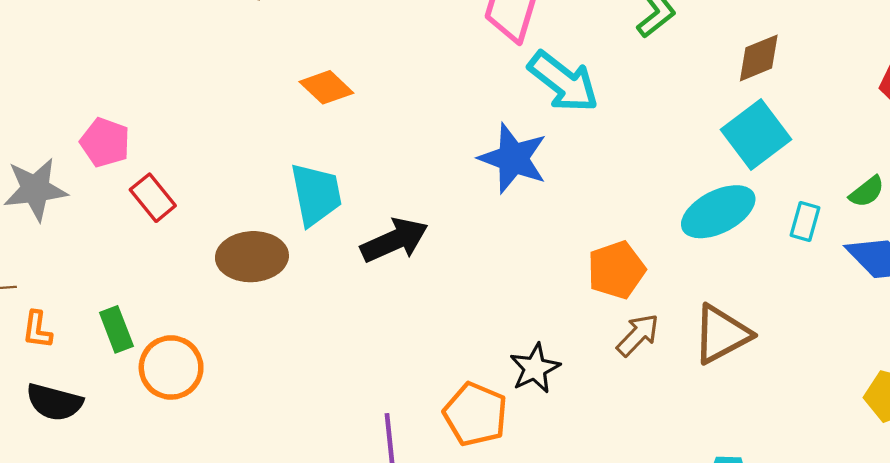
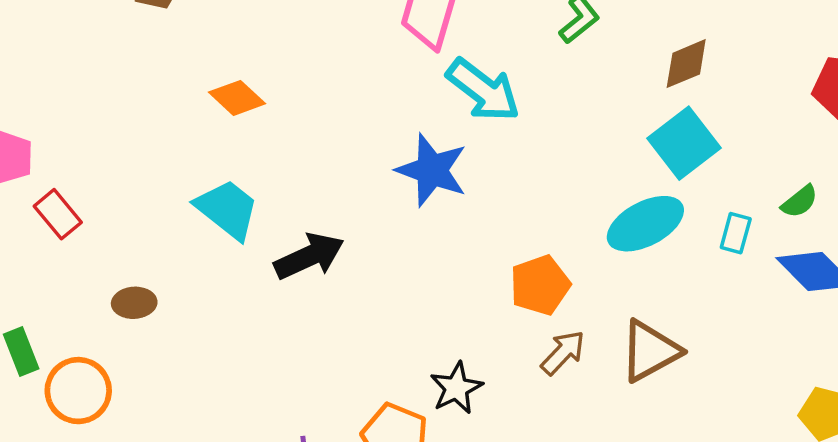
cyan trapezoid: (316, 194) -> (227, 209), turned -40
brown ellipse: (252, 257) -> (134, 303), moved, size x0.6

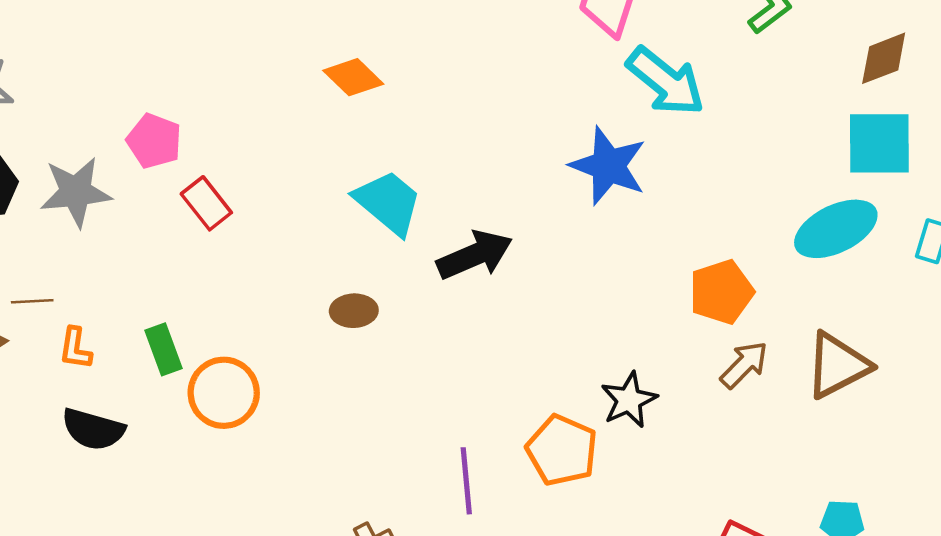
orange diamond: (237, 98) -> (353, 77), moved
cyan square: (684, 143) -> (879, 143), turned 36
brown ellipse: (134, 303) -> (354, 311), moved

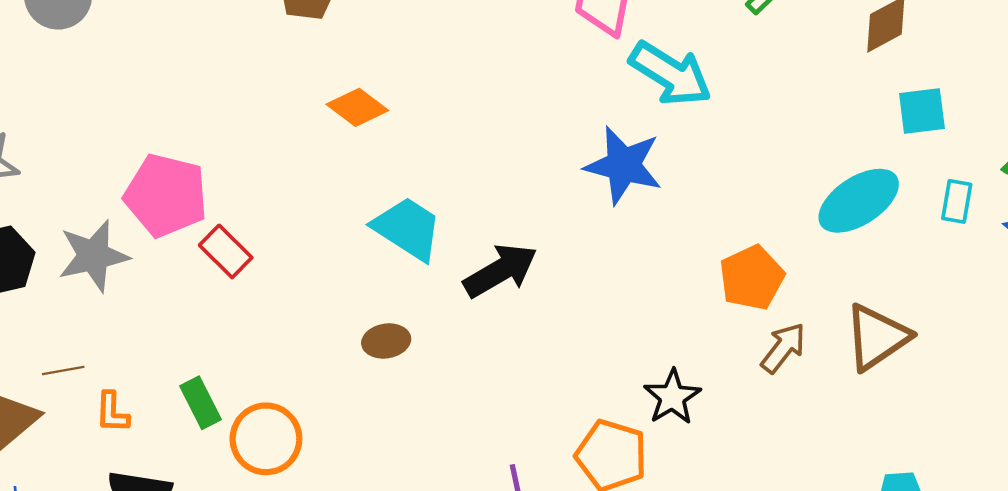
pink pentagon: (154, 141) -> (166, 195), size x1.5
cyan square: (879, 143) -> (922, 111), moved, size x0.7

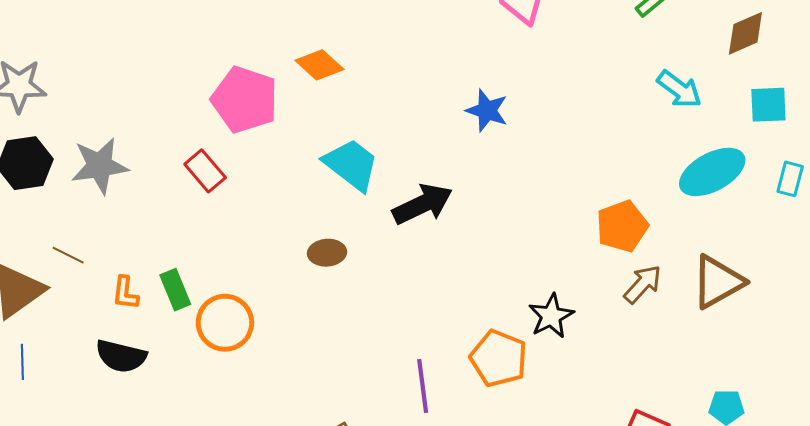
cyan arrow: (670, 74) -> (679, 89), moved, size x0.7
blue star: (623, 165) -> (487, 111), moved, size x0.7
pink pentagon: (166, 195) -> (245, 100), moved
brown line: (63, 371) -> (68, 255), turned 32
orange L-shape: (112, 412) -> (125, 293), moved

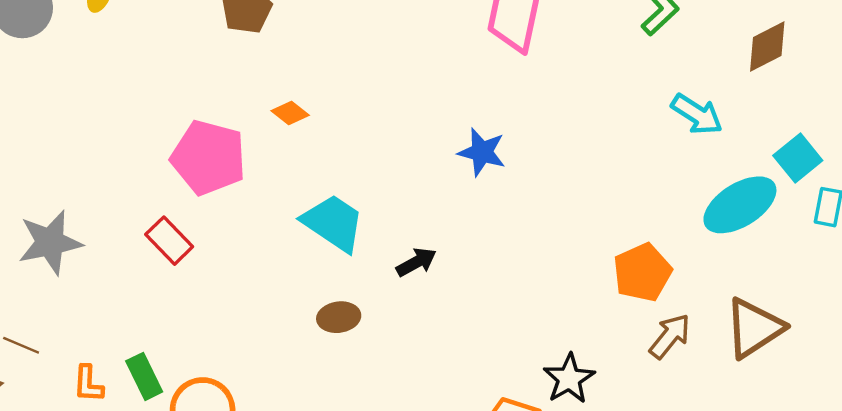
orange diamond: (319, 65) -> (290, 113), size x0.7
cyan square: (768, 105) -> (798, 158), moved, turned -33
black arrow: (423, 204) -> (416, 262), size x0.6
brown ellipse: (327, 253) -> (339, 317), moved

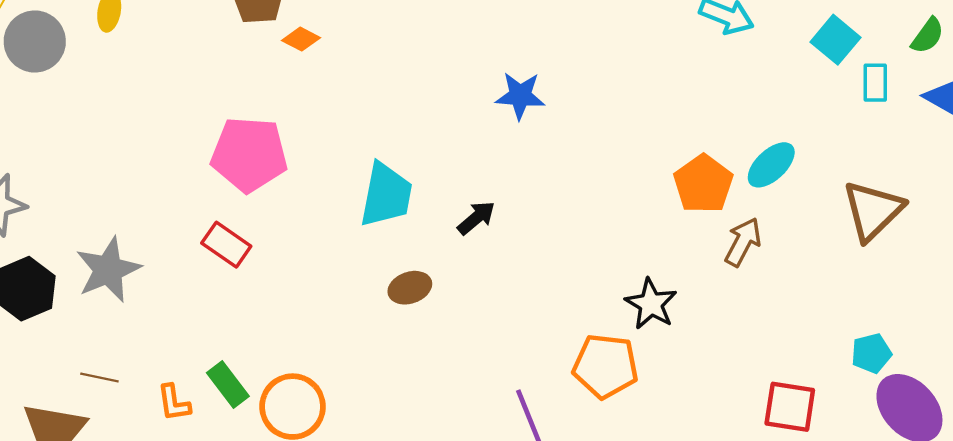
orange diamond: (290, 113) -> (301, 39), moved
cyan ellipse: (740, 205) -> (771, 165), moved, size x0.7
cyan trapezoid: (333, 223) -> (386, 195), turned 78
brown triangle: (754, 328) -> (873, 211), moved

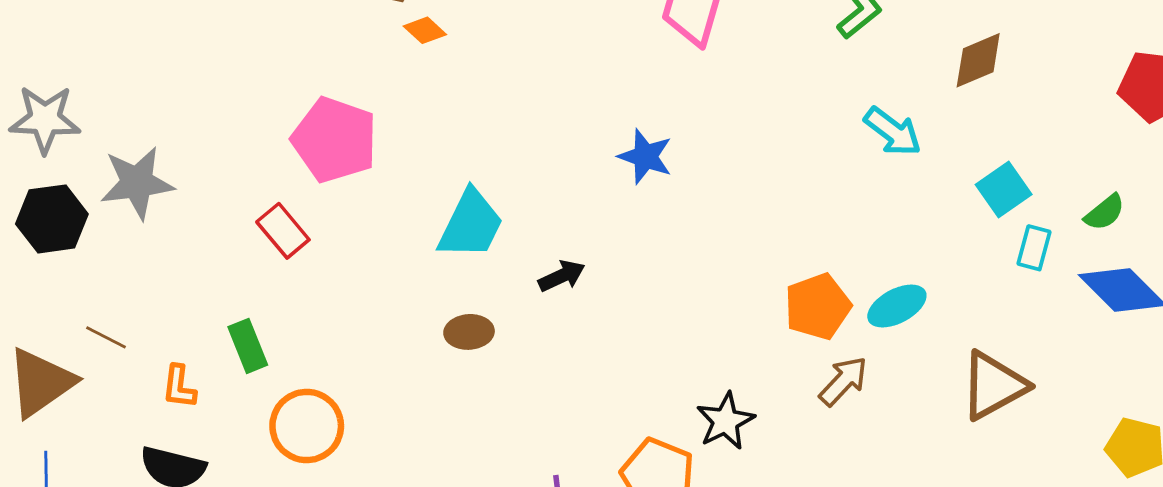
gray star: (108, 270) -> (137, 183), moved
green rectangle: (228, 385) -> (248, 346), moved

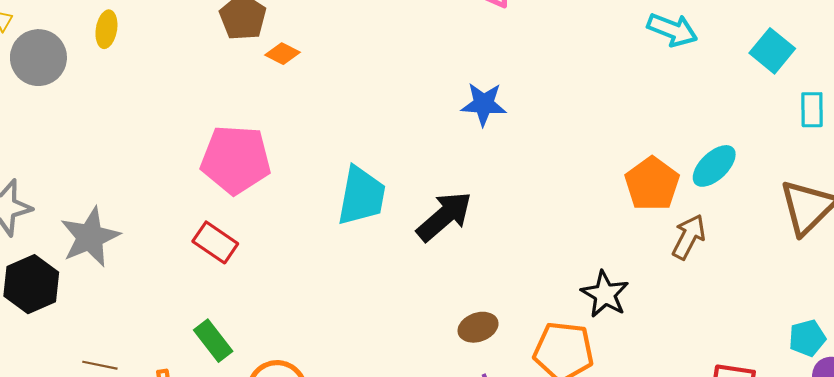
cyan rectangle: (1034, 248) -> (812, 110), moved
black arrow: (562, 276) -> (444, 216), size x1.6
brown ellipse: (469, 332) -> (478, 327), moved

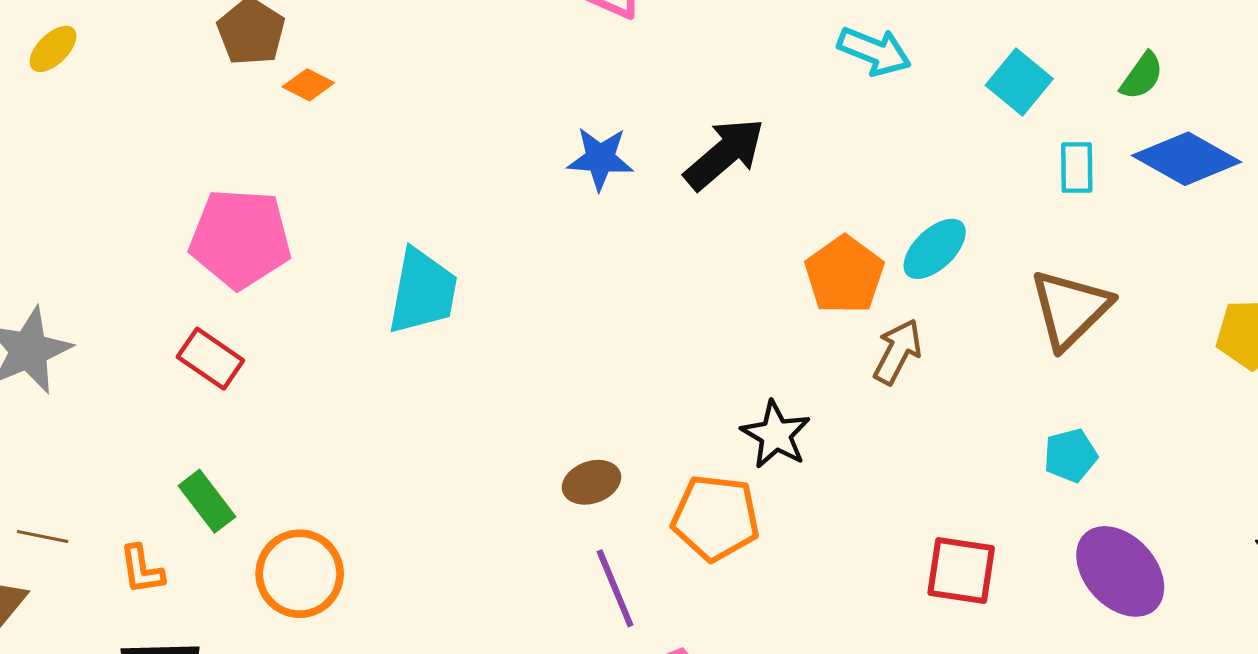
yellow ellipse: (106, 29) -> (53, 49), turned 36
black arrow: (444, 216) -> (724, 154), moved
cyan pentagon: (807, 338) -> (1070, 455), moved

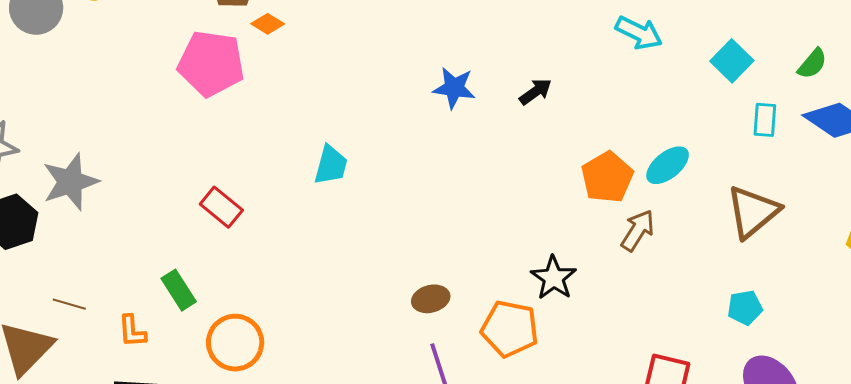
black arrow: (724, 154) -> (536, 92), size x0.6
pink pentagon: (240, 238) -> (211, 64), moved
cyan trapezoid: (423, 291) -> (331, 165), size x0.7
red rectangle: (210, 359) -> (221, 207), moved

